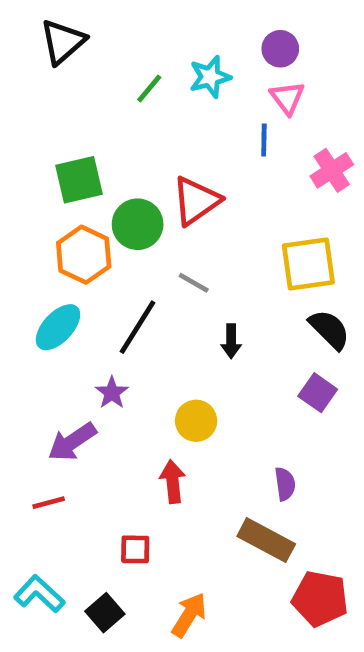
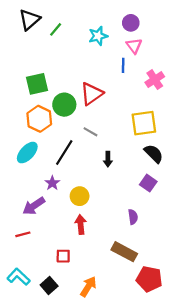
green line: (149, 89) -> (56, 29), moved
yellow circle: (196, 421) -> (80, 196), moved
purple semicircle: (285, 484) -> (133, 217), moved

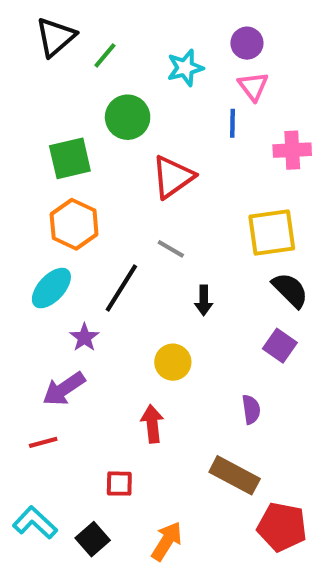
pink cross: (155, 80) -> (292, 150), turned 30
green circle: (64, 105) -> (128, 117), moved
purple star: (52, 183) -> (84, 337), moved
yellow circle: (80, 196) -> (173, 362), moved

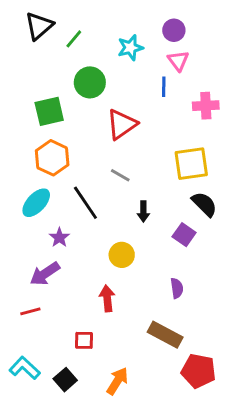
black line: (121, 288) -> (85, 203), turned -66
purple square: (280, 346) -> (184, 235), moved

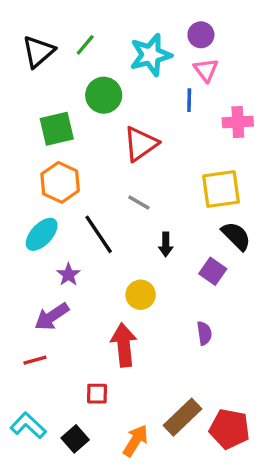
black triangle: (39, 26) -> (38, 52), moved
cyan star: (130, 48) -> (151, 55), size x1.4
red arrow: (107, 298) -> (124, 345), size x1.4
brown rectangle: (165, 335) -> (182, 417), moved, turned -72

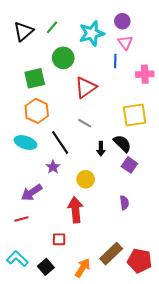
cyan ellipse: (42, 234) -> (25, 143), turned 65
black semicircle: (236, 236) -> (122, 144), moved
purple star: (68, 275) -> (53, 167), moved

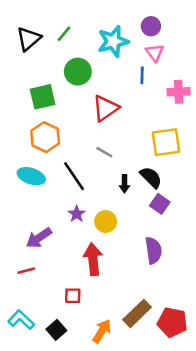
purple star: (53, 167) -> (77, 214), moved
purple semicircle: (124, 203) -> (153, 250), size x1.5

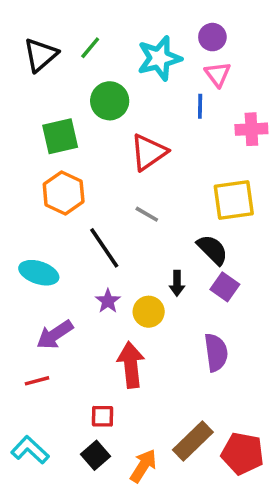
cyan ellipse: (31, 176) -> (39, 273), moved
black arrow: (124, 184) -> (177, 283), moved
black square: (56, 330) -> (95, 455), moved

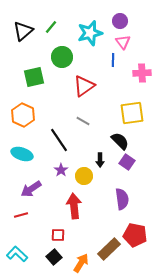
orange hexagon: (64, 193) -> (23, 115), moved
red pentagon: (243, 453) -> (135, 235), moved

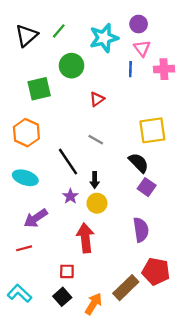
pink cross: (142, 73) -> (164, 69), moved
red triangle: (84, 86) -> (97, 99), size x0.6
black arrow: (100, 160) -> (95, 180), moved

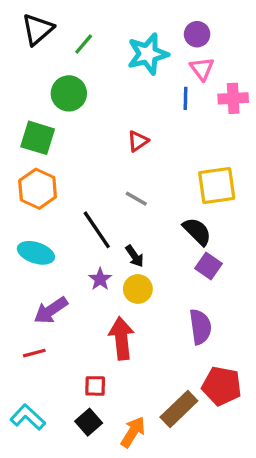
black triangle: (26, 36) -> (38, 29), moved
green circle: (72, 66) -> (69, 93), moved
green square: (39, 89) -> (38, 138), moved, turned 30
black arrow: (95, 180) -> (135, 256), turned -35

